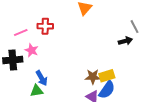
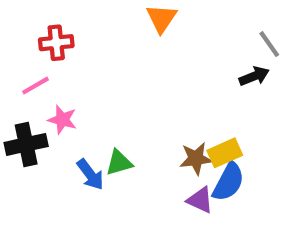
red cross: (45, 26) -> (56, 43), moved
green triangle: (37, 91) -> (119, 163), moved

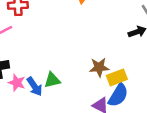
pink star: (62, 120) -> (17, 83), moved
brown star: (196, 159) -> (99, 67), moved

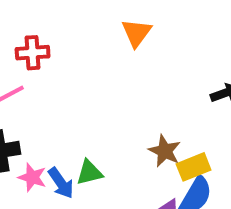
brown star: (99, 67) -> (165, 151), turned 30

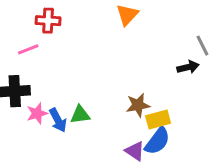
brown star: (165, 151) -> (138, 105), turned 30
pink star: (32, 177) -> (37, 113), turned 30

